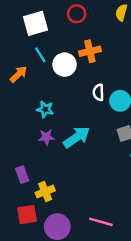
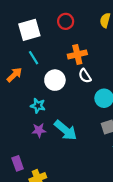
white circle: (65, 65) -> (55, 80), moved
white semicircle: (98, 92) -> (85, 76), moved, turned -32
cyan arrow: (77, 137) -> (66, 130), turned 75

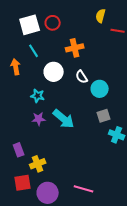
red circle: (66, 21) -> (53, 23), moved
orange arrow: (14, 75) -> (16, 67), turned -56
white semicircle: (85, 76) -> (82, 77), moved

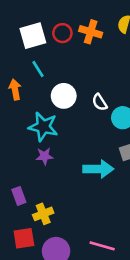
orange cross: (75, 48) -> (91, 32), moved, turned 30
cyan star: (38, 96) -> (43, 127), size x1.6
cyan arrow: (64, 119) -> (98, 169), moved, turned -40

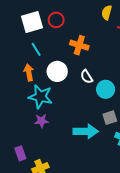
orange cross: (91, 32) -> (79, 45), moved
orange arrow: (15, 89) -> (29, 72), moved

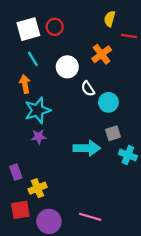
orange cross: (79, 45) -> (102, 54), moved, turned 36
white circle: (57, 71) -> (67, 67), moved
cyan star: (40, 97) -> (38, 110), turned -30

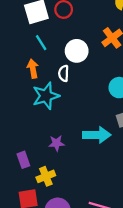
white semicircle: (88, 89) -> (64, 73), moved, turned 35
purple star: (39, 137) -> (57, 143), moved

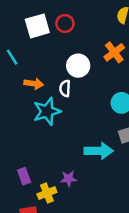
cyan line: (41, 43) -> (12, 57), moved
orange arrow: (33, 69) -> (34, 84), turned 108
purple star: (57, 143) -> (69, 179), moved

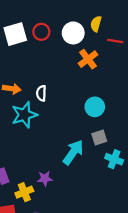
white circle: (78, 66) -> (73, 33), moved
cyan arrow: (99, 151) -> (73, 152), turned -55

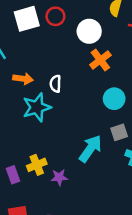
white circle: (73, 33) -> (89, 31), moved
orange cross: (88, 59) -> (100, 60), moved
yellow cross: (24, 192) -> (37, 165), moved

